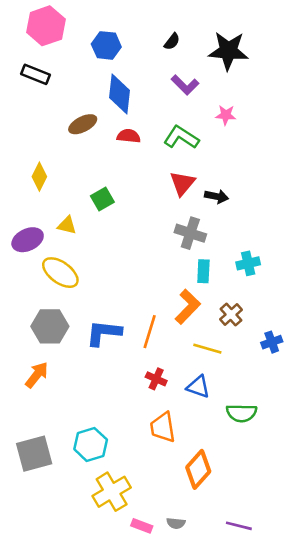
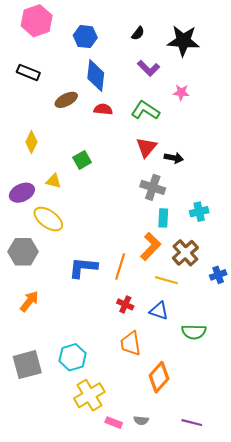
black rectangle: (35, 74) -> (28, 72), moved
brown cross: (231, 315) -> (185, 253), size x1.4
gray hexagon: (50, 326) -> (23, 252), moved

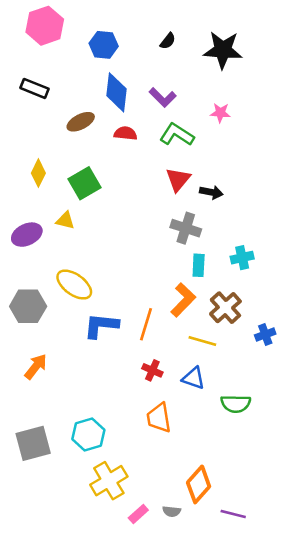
purple L-shape: (149, 68) -> (163, 97), moved
green square: (82, 160) -> (84, 183), moved, size x1.4
yellow ellipse: (48, 219) -> (74, 285), moved
orange diamond: (159, 377) -> (199, 484), moved
pink rectangle: (114, 423) -> (138, 514), turned -63

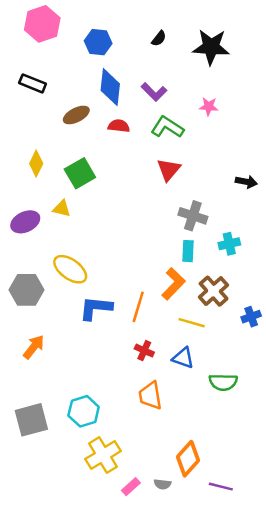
black arrow: (211, 192) -> (246, 182), moved
gray cross: (186, 228) -> (193, 216), moved

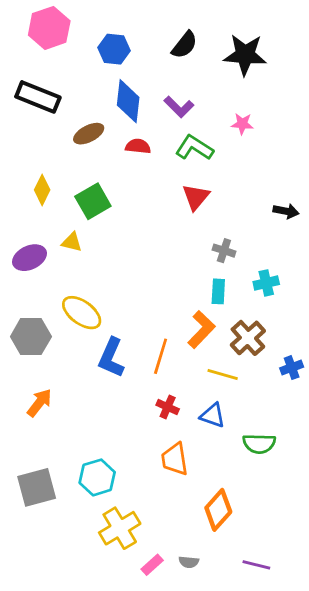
black semicircle: (159, 38) -> (184, 45), size x1.5
black rectangle: (33, 83) -> (38, 97), size x1.4
gray cross: (193, 216) -> (224, 251), size x0.7
blue L-shape: (96, 308) -> (111, 358), turned -72
orange diamond: (188, 459) -> (218, 510), moved

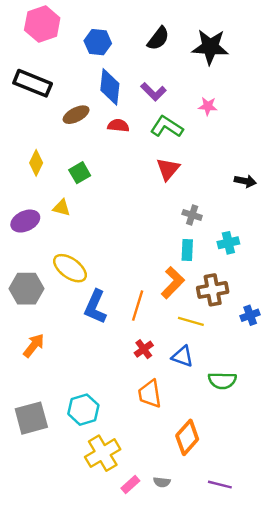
green square: (93, 201) -> (80, 173), size x0.7
brown cross: (248, 338) -> (213, 290), turned 32
red cross: (168, 407) -> (144, 349), turned 30

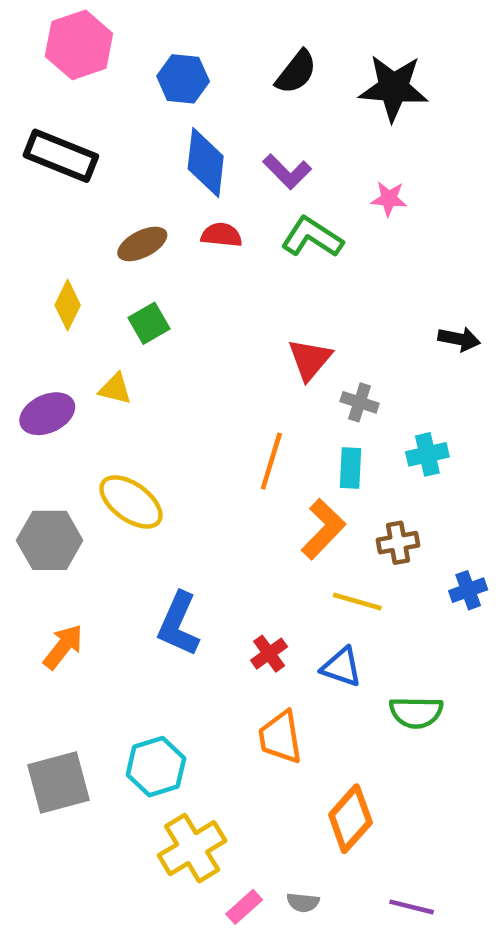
brown ellipse: (76, 115) -> (142, 244), moved
red triangle: (168, 169) -> (310, 359), moved
brown cross: (213, 290) -> (398, 543), size x0.7
orange line: (138, 306) -> (271, 461), moved
blue L-shape: (95, 307) -> (179, 624), moved

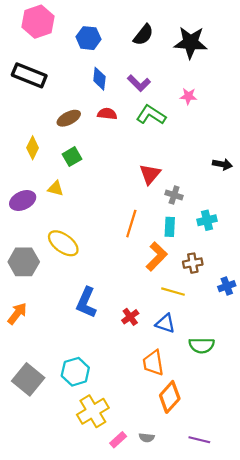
blue diamond: (206, 163) -> (99, 79), size x0.7
orange arrow: (63, 647) -> (17, 314), moved
orange trapezoid: (280, 737) -> (153, 363), moved
gray square: (59, 782) -> (28, 379), turned -36

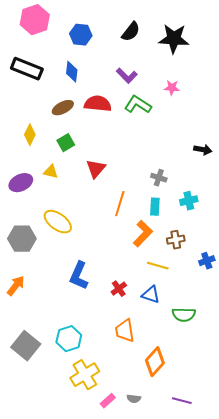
blue diamond: (99, 79) -> (72, 72), moved
red semicircle: (107, 114) -> (98, 104), size x1.5
red triangle: (150, 174) -> (96, 169), moved
orange trapezoid: (153, 363) -> (125, 331), moved

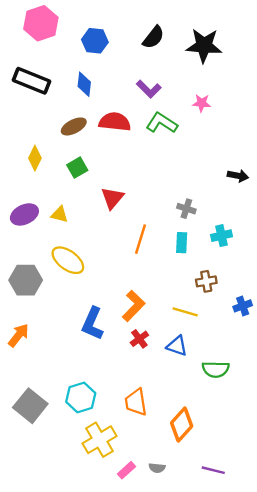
yellow triangle: (51, 172) -> (60, 214), moved
orange L-shape: (143, 234) -> (134, 306), moved
orange trapezoid: (125, 331) -> (136, 402), moved

